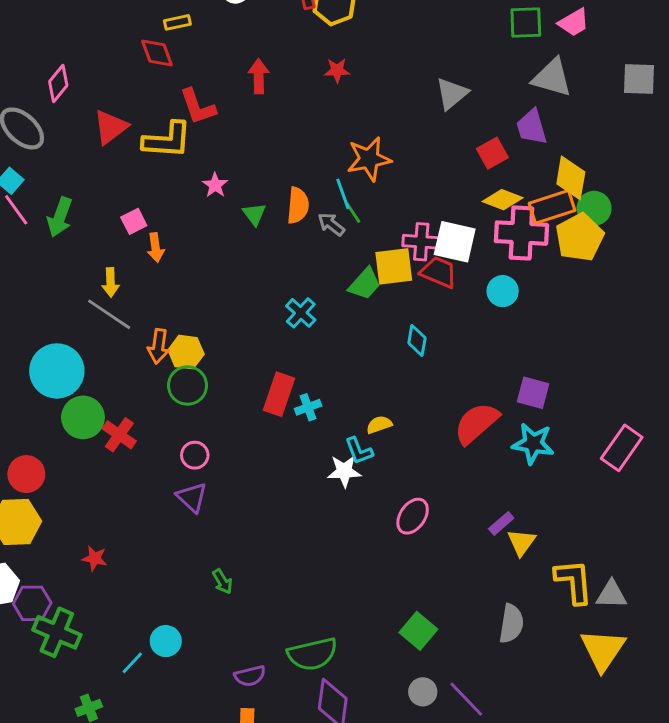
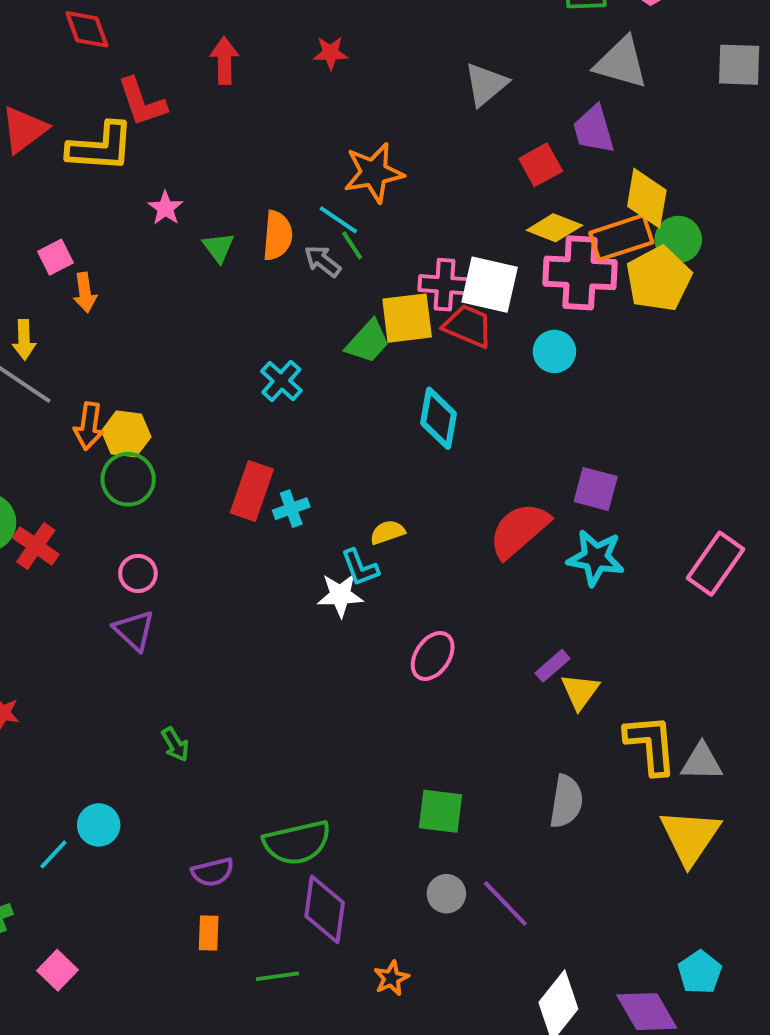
cyan line: (343, 194) -> (338, 220), turned -36
cyan diamond: (417, 340) -> (439, 418), size x1.4
green square: (418, 631) -> (440, 811), turned -33

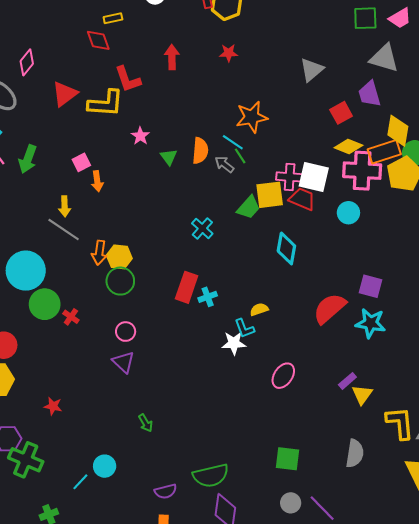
red cross: (36, 546) -> (71, 317), size x0.7

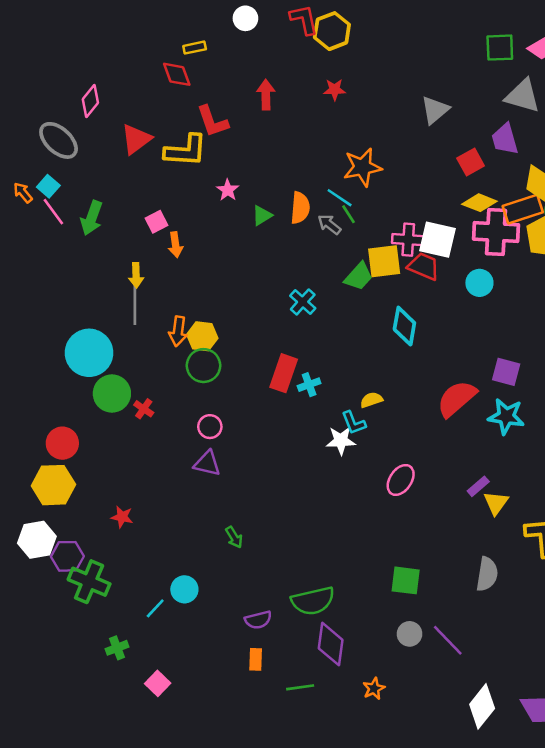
green triangle: (169, 157) -> (262, 215), turned 36
gray line: (64, 230) -> (135, 303), turned 56
purple triangle: (123, 362) -> (207, 463), turned -30

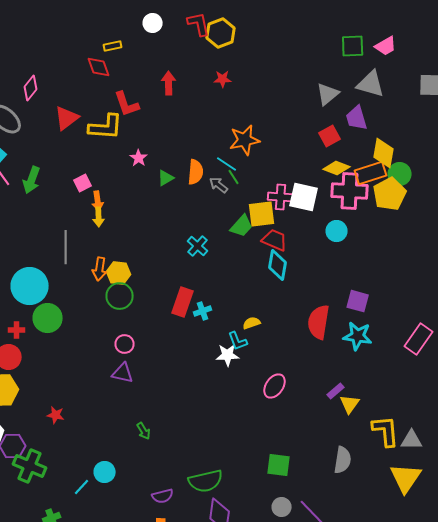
gray triangle: (435, 110) -> (328, 94), moved
red trapezoid: (424, 266) -> (275, 240), moved
yellow arrow: (136, 275) -> (99, 217), moved
red semicircle: (457, 399) -> (319, 322), turned -40
red cross: (144, 409) -> (17, 330), moved, turned -35

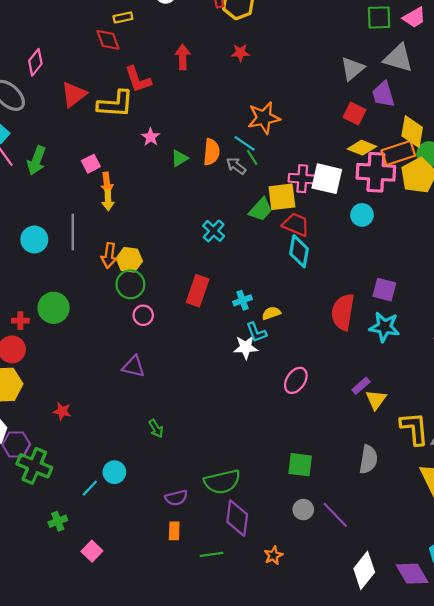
red square: (330, 136) -> (355, 114), turned -35
cyan circle: (30, 286) -> (34, 239), moved, size x0.7
cyan cross: (203, 311) -> (242, 300), moved
pink circle: (125, 344) -> (143, 315), moved

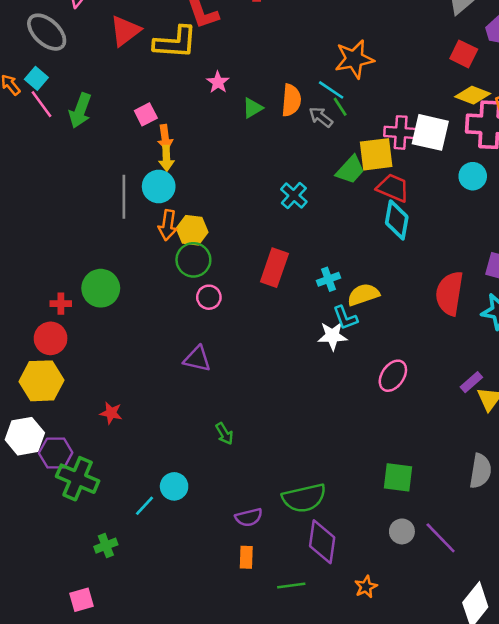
cyan circle: (34, 239) -> (159, 186), moved
yellow semicircle: (271, 313) -> (363, 295), size x1.4
pink square: (92, 551) -> (81, 600), moved, turned 30

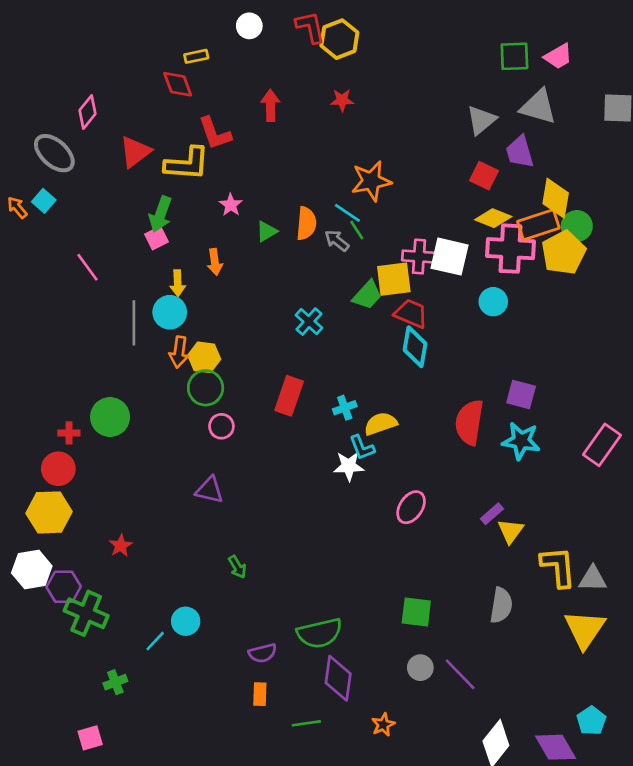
pink line: (42, 104) -> (87, 267), moved
green arrow: (80, 111) -> (160, 214), moved
orange arrow: (165, 138) -> (215, 262), moved
red star: (111, 413) -> (121, 546), turned 30

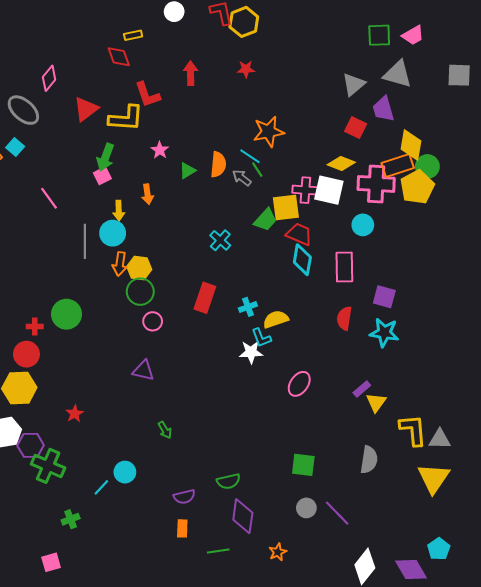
yellow diamond: (493, 218) -> (341, 163), moved
red semicircle: (469, 422) -> (344, 318), size x0.7
pink rectangle: (602, 445) -> (344, 267), moved, turned -36
green semicircle: (320, 633) -> (228, 481), size x0.7

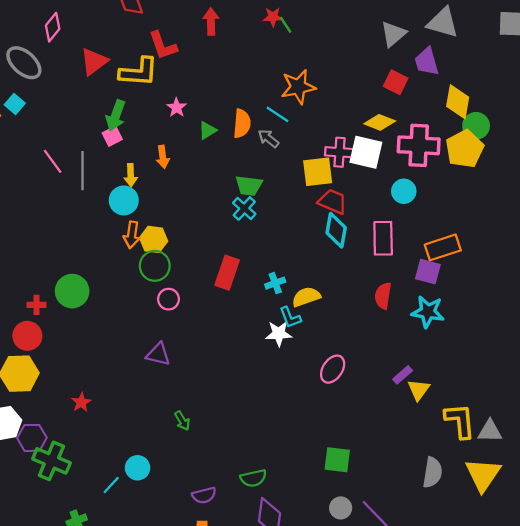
orange rectangle: (398, 165) -> (443, 247), moved
green line: (257, 170) -> (286, 25), moved
green trapezoid: (265, 220) -> (249, 186), moved, turned 55
gray line: (85, 241) -> (82, 171), moved
gray semicircle: (369, 460) -> (432, 472), moved

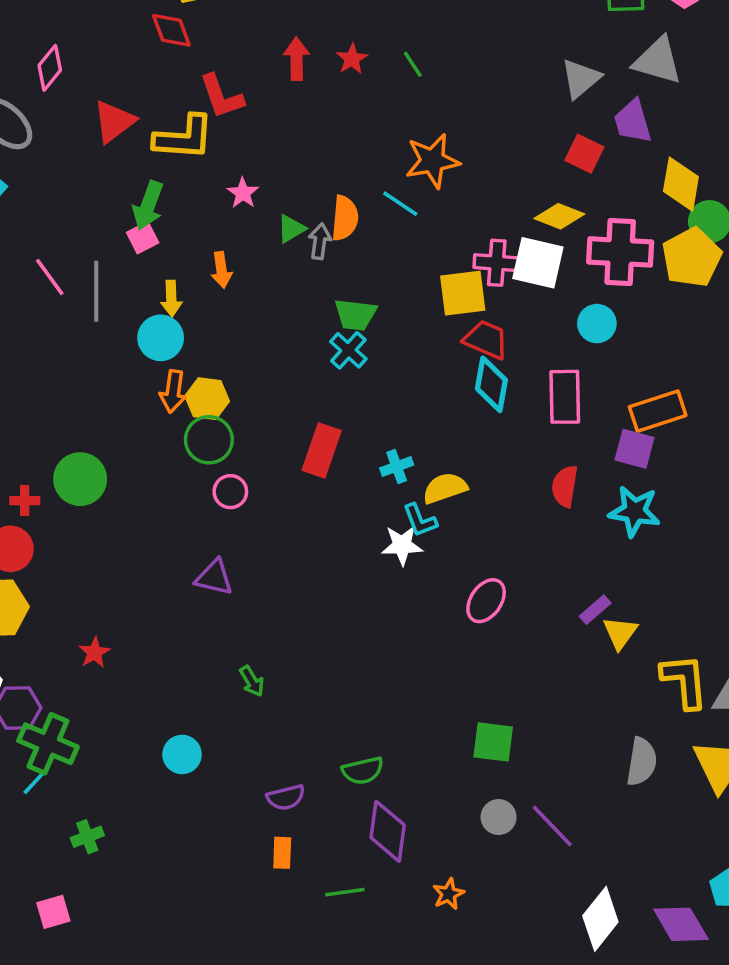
red star: (273, 17) -> (352, 59), moved, turned -30
gray arrow: (268, 138) -> (320, 241), moved, turned 60
cyan line: (111, 485) -> (35, 781), moved

